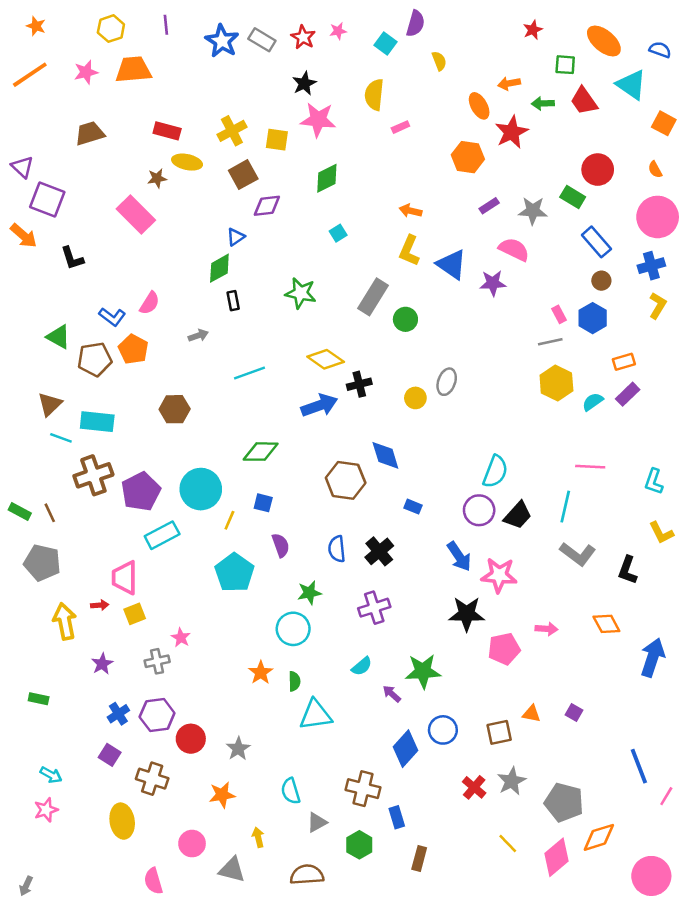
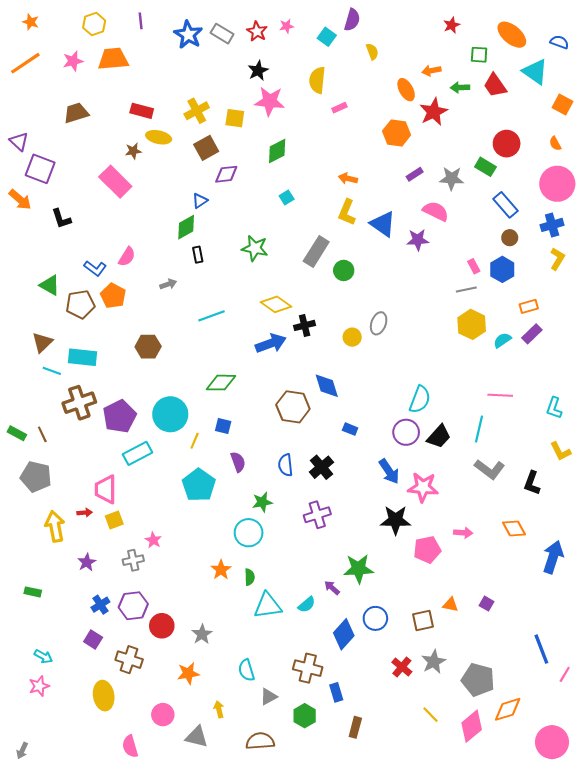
cyan semicircle: (362, 666) -> (307, 605), moved

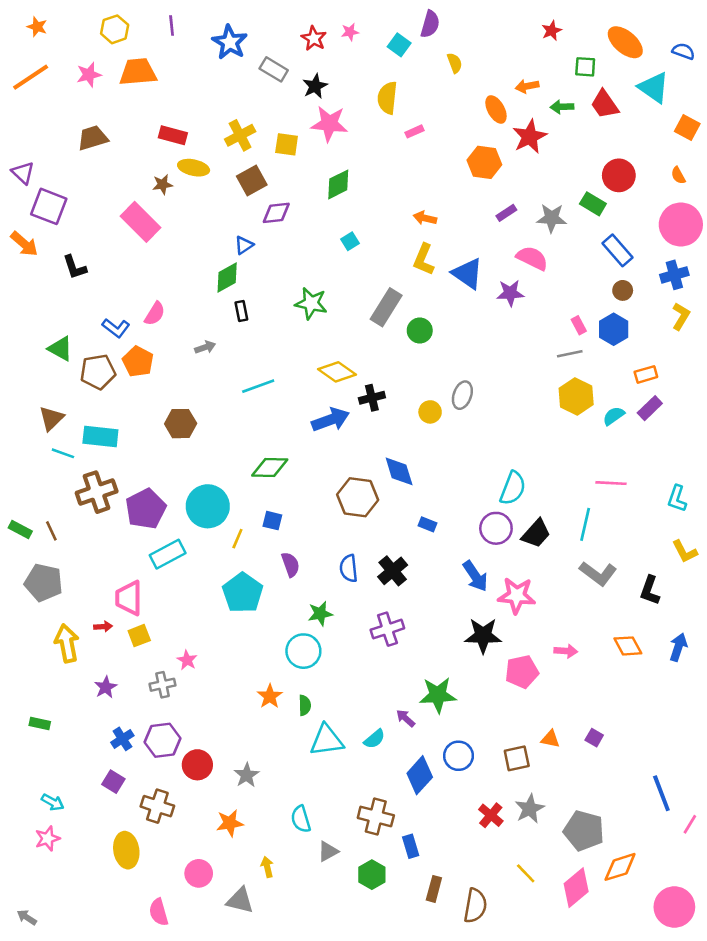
gray rectangle: (222, 34) -> (274, 69), moved
blue arrow: (553, 557) -> (678, 647), moved, size x0.7
brown semicircle: (260, 741) -> (475, 906), moved, turned 104
gray arrow: (22, 751) -> (27, 917), turned 98

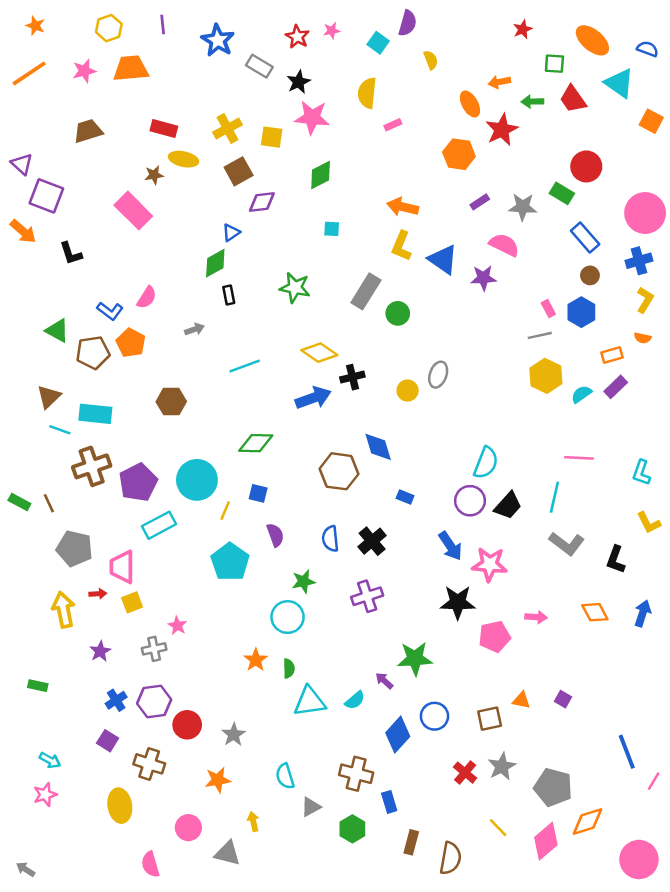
orange semicircle: (678, 175) -> (643, 338), moved, turned -49
orange arrow: (425, 218) -> (403, 207), size x1.4
cyan square: (350, 241) -> (332, 229), turned 35
gray pentagon: (44, 583) -> (74, 548), moved

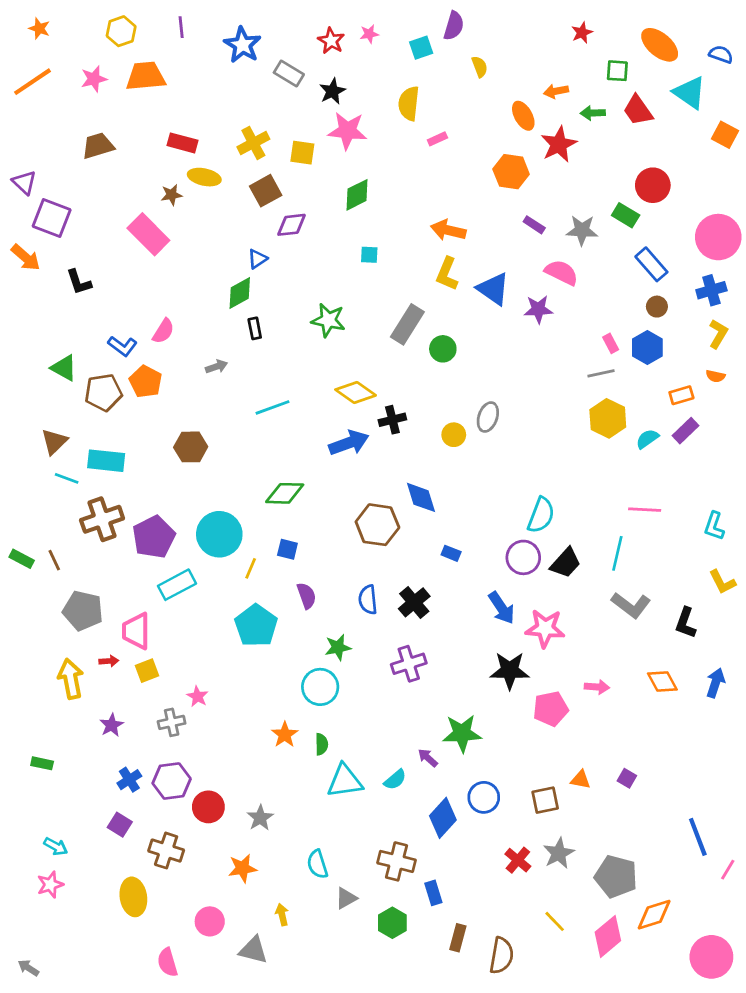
cyan square: (378, 43) -> (421, 48), turned 35
purple rectangle: (480, 202) -> (534, 225), turned 66

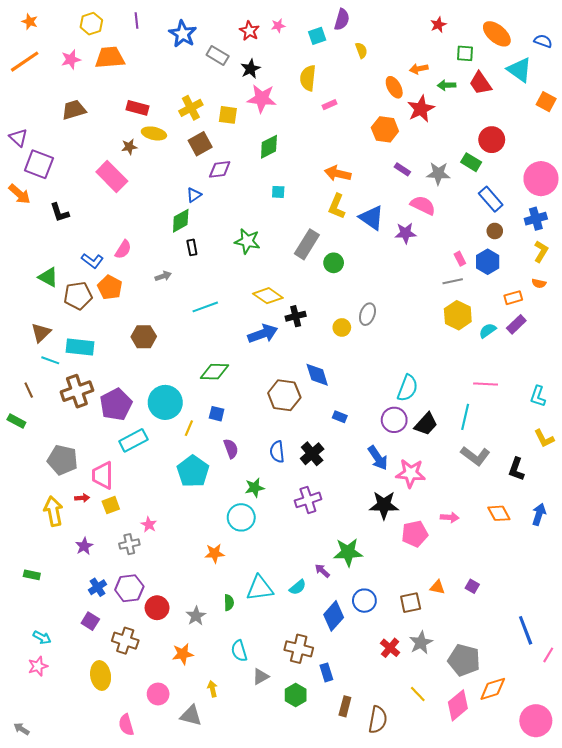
brown line: (54, 560) -> (29, 390), moved
orange star: (285, 735) -> (215, 553), turned 30
green semicircle: (322, 744) -> (229, 603), moved

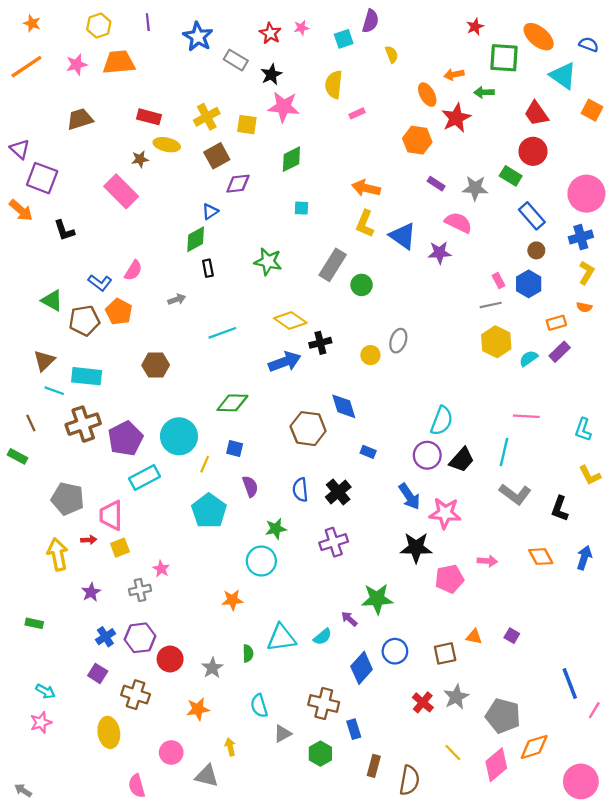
green square: (465, 53) -> (504, 58), size x1.6
red trapezoid: (480, 83) -> (536, 113), moved

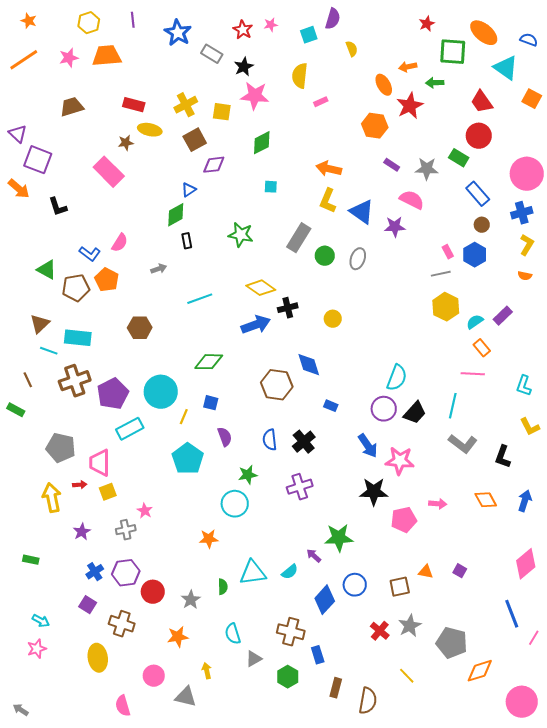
orange rectangle: (556, 323) -> (482, 348), moved, turned 66
gray ellipse: (398, 341) -> (358, 259), moved
pink diamond: (496, 765) -> (526, 564), moved

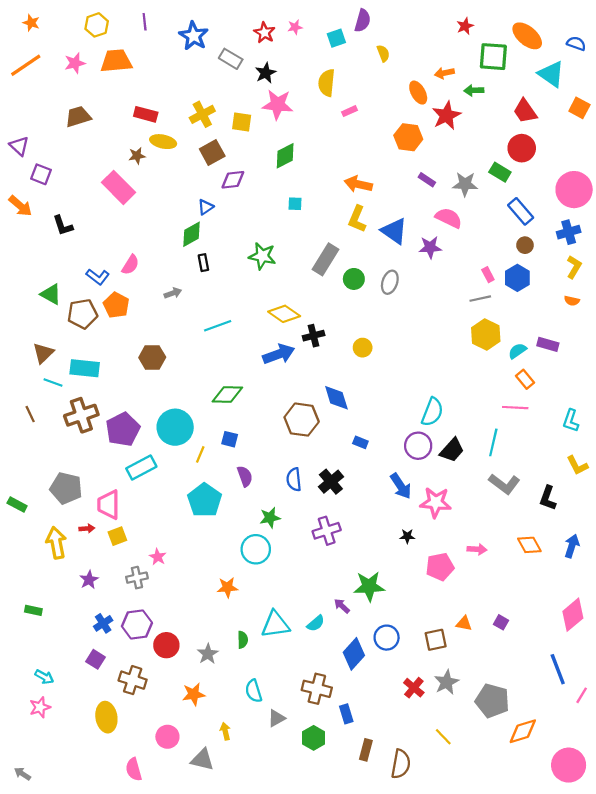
purple square: (38, 160) -> (41, 174), size x0.7
purple rectangle: (503, 316) -> (548, 344), turned 60
green rectangle: (16, 410) -> (17, 505), moved
black star: (374, 492) -> (407, 536), size x0.5

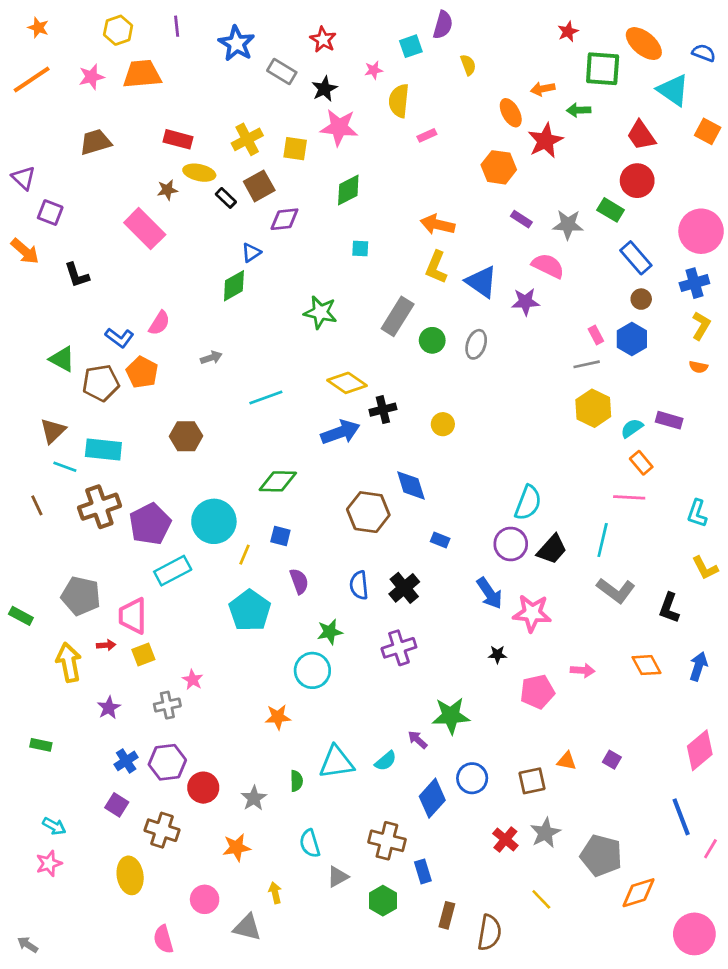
pink star: (295, 27) -> (374, 70), moved
black rectangle: (203, 263) -> (226, 198), moved, turned -35

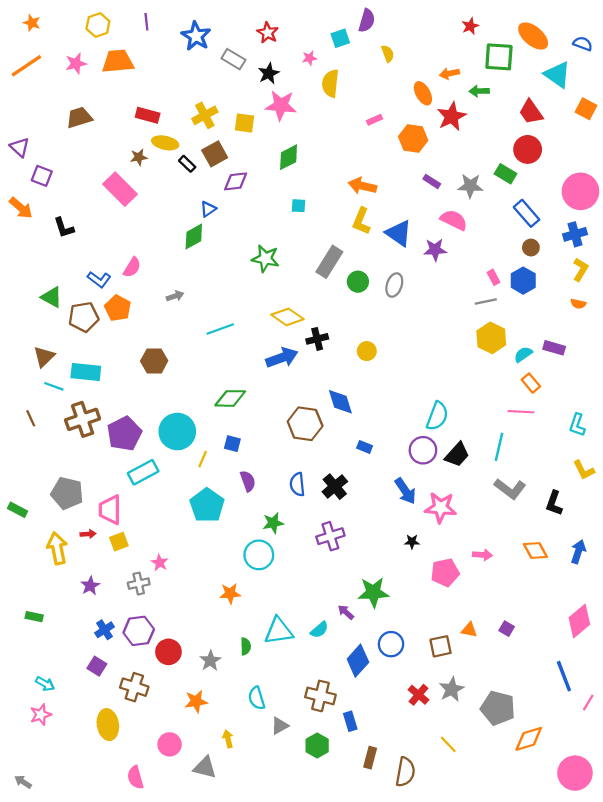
pink rectangle: (427, 135) -> (374, 120), moved

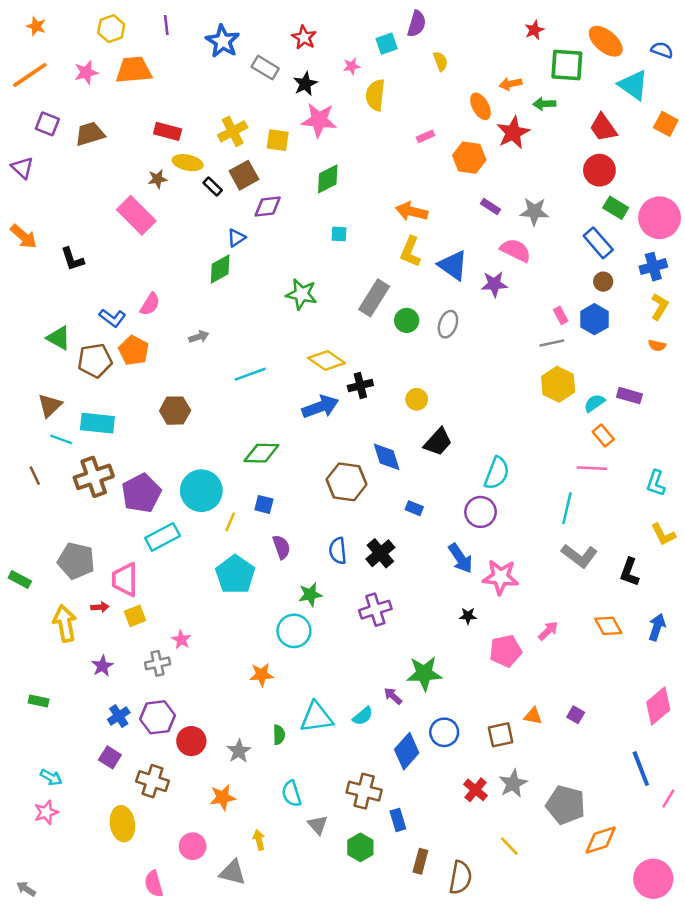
green rectangle: (506, 174) -> (616, 208), moved
purple square: (42, 176) -> (47, 124), moved
black trapezoid: (457, 455) -> (438, 442), moved
pink arrow: (482, 555) -> (548, 631), turned -48
gray triangle: (280, 726) -> (318, 825), turned -42

